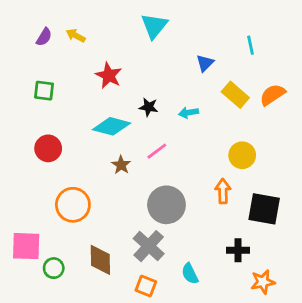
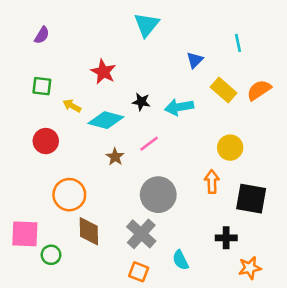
yellow arrow: (76, 36) -> (72, 106), moved
cyan arrow: (189, 113) -> (179, 107), size x1.5
brown diamond: (100, 260) -> (89, 231), moved

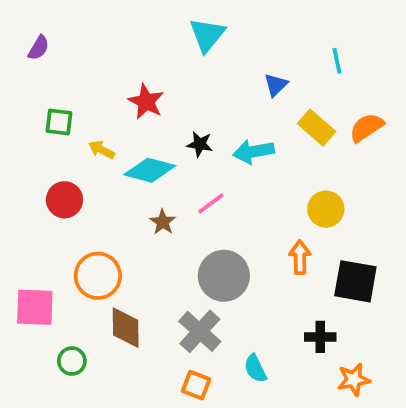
purple semicircle: (42, 35) -> (39, 48), moved
pink square: (25, 234) -> (35, 307), moved

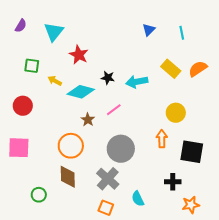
cyan triangle: (207, 35) -> (54, 32), moved
blue triangle: (276, 85) -> (149, 30), moved
red circle: (64, 200) -> (23, 106), moved
orange circle: (98, 276) -> (71, 146), moved
pink square: (35, 307) -> (19, 148), moved

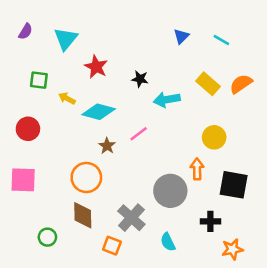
cyan line: (182, 33) -> (221, 40), turned -48
black star: (108, 78) -> (140, 79), moved
gray circle: (121, 149) -> (170, 191), moved
orange square: (106, 208) -> (112, 246), moved

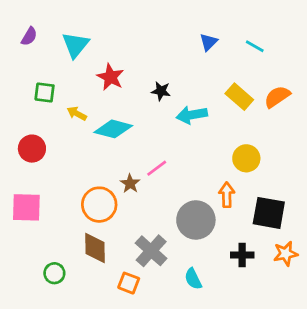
pink line: (139, 134) -> (157, 168), moved
brown star: (107, 146) -> (130, 184), moved
orange star: (232, 249) -> (286, 254), moved

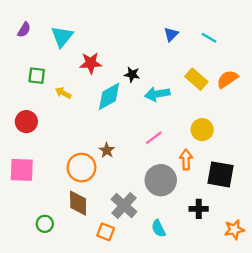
red star: (110, 77) -> (91, 63), turned -30
cyan diamond: (113, 129) -> (109, 96), moved, turned -44
pink line: (157, 168) -> (154, 138), moved
orange star: (286, 254) -> (234, 230), moved

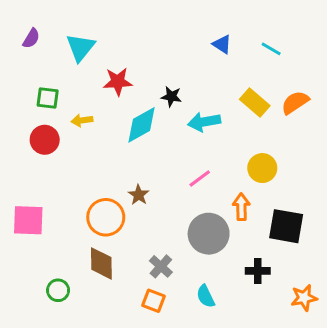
blue triangle: (171, 34) -> (222, 44), turned -42
yellow arrow: (63, 93) -> (82, 120), turned -35
red circle: (26, 122) -> (45, 140), moved
gray cross: (124, 205) -> (161, 266), size x0.7
orange square: (106, 232) -> (153, 301), moved

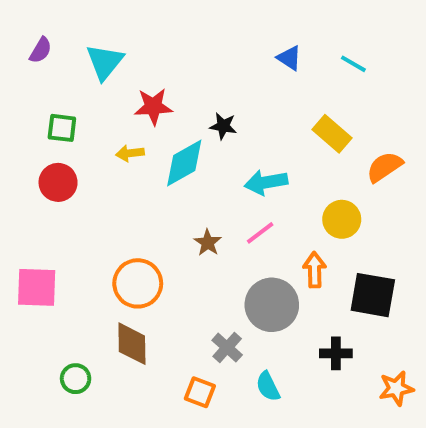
orange semicircle: (295, 102) -> (384, 167), moved
yellow arrow: (82, 120) -> (130, 153), moved
cyan arrow: (204, 122) -> (266, 182), moved
brown star: (139, 195) -> (208, 243), moved
gray cross: (161, 266) -> (227, 348), moved

